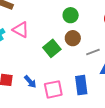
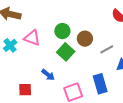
green circle: (71, 15) -> (62, 31), moved
blue arrow: (30, 82) -> (48, 75), moved

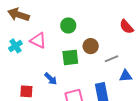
green circle: (62, 31) -> (68, 25), moved
green square: (66, 52) -> (70, 57), turned 36

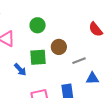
blue arrow: (51, 79) -> (20, 70), moved

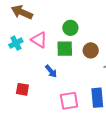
green square: (38, 57) -> (65, 49), moved

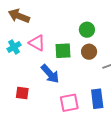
green circle: (70, 28) -> (87, 30), moved
blue arrow: (51, 71) -> (50, 74), size x1.5

